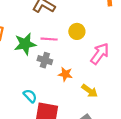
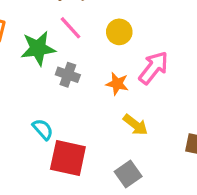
pink line: (49, 39) -> (70, 28), moved, turned 42
orange star: (65, 74) -> (117, 84), moved

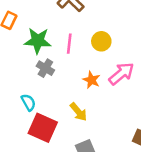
pink line: (70, 28) -> (69, 44), moved, turned 36
gray cross: (68, 75) -> (45, 68), moved
yellow arrow: (136, 125) -> (78, 112), moved

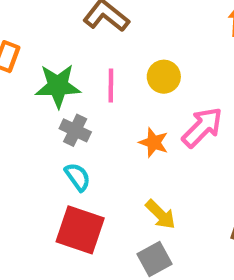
cyan semicircle: (28, 102) -> (78, 177), moved
yellow arrow: (78, 112) -> (161, 214), moved

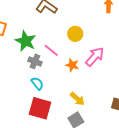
green star: (58, 86) -> (26, 41), turned 30
pink line: (111, 86) -> (51, 50), moved, turned -49

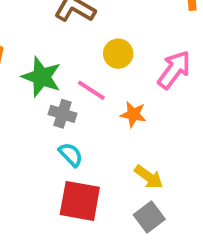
yellow circle: (75, 34) -> (118, 54), moved
pink arrow: (95, 57) -> (174, 70), moved

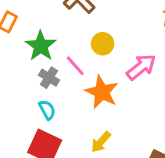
orange star: (133, 114) -> (102, 92), size x1.6
yellow arrow: (149, 177) -> (101, 142), turned 80

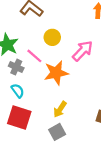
orange star: (102, 92) -> (56, 73), turned -30

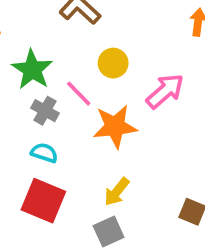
cyan semicircle: (18, 91) -> (44, 153), turned -40

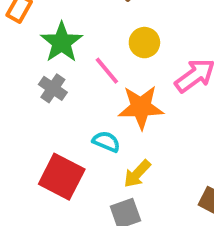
gray cross: (45, 111) -> (53, 88), moved
cyan semicircle: (44, 153) -> (106, 142), moved

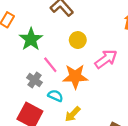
pink line: (107, 71) -> (50, 65), moved
gray cross: (53, 88) -> (34, 80), moved

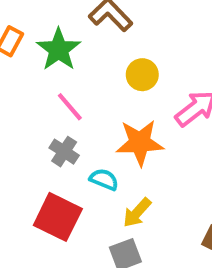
green star: (31, 39) -> (59, 49), moved
pink line: (50, 65) -> (70, 107), moved

